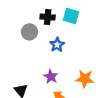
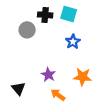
blue star: (57, 45) -> (73, 42), moved

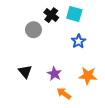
black cross: (45, 15) -> (51, 15), turned 32
black triangle: (19, 89) -> (25, 72), moved

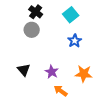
cyan square: (74, 14) -> (71, 15), turned 35
black cross: (51, 15) -> (36, 12), moved

